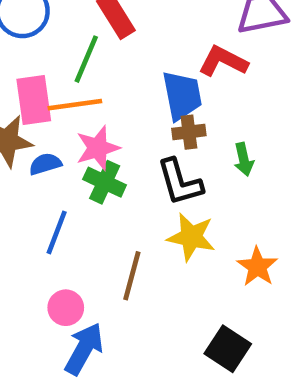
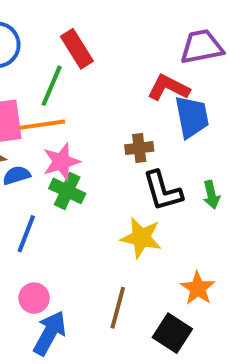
blue trapezoid: (182, 96) -> (192, 117), moved
green arrow: (244, 159) -> (211, 195), moved
black L-shape: (180, 182) -> (163, 191), moved
orange star: (257, 267) -> (198, 288), moved
brown line: (132, 276) -> (118, 308), moved

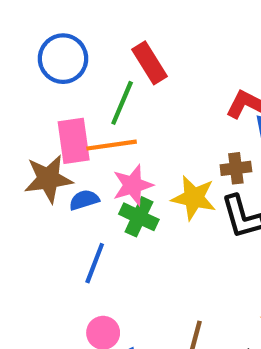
brown cross: (139, 148) -> (236, 168), moved
yellow star: (141, 238) -> (194, 198), moved

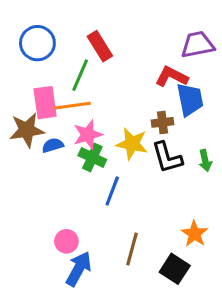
blue line: (95, 263) -> (112, 191), moved

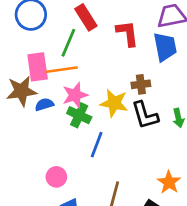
red L-shape: (172, 77) -> (127, 33), moved, turned 56
blue trapezoid: (190, 100) -> (165, 47), moved
pink circle: (66, 241) -> (56, 177), moved

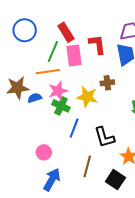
pink rectangle: (38, 67) -> (74, 55), moved
black L-shape: (145, 115) -> (104, 137), moved

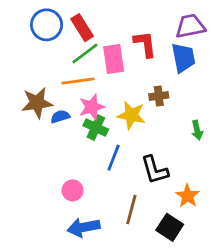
red rectangle: (66, 32) -> (82, 28), moved
green line: (53, 51) -> (85, 54), turned 30
blue arrow: (52, 180) -> (83, 227), turned -130

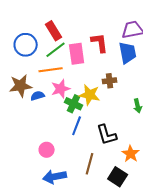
blue circle: (47, 25) -> (26, 45), moved
green cross: (96, 127) -> (74, 104), moved

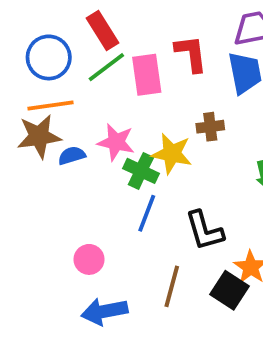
orange line: (51, 70) -> (51, 106), moved
pink star: (61, 89) -> (116, 142), turned 30
black square: (118, 177) -> (229, 290), moved

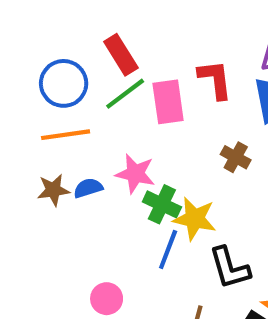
brown cross: (210, 127) -> (236, 157), turned 36
brown star: (39, 136) -> (53, 190), moved, size x0.7
yellow star: (172, 154) -> (195, 219), moved

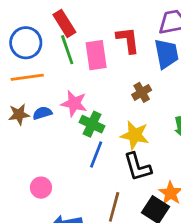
green line: (125, 94) -> (67, 50), turned -72
brown cross: (236, 157) -> (142, 92), turned 30
yellow star: (195, 219) -> (135, 135), moved
pink circle: (107, 299) -> (41, 188), moved

